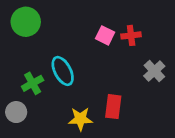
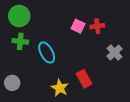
green cross: (33, 83) -> (20, 41), moved, turned 35
red rectangle: (113, 107) -> (84, 79), turned -36
yellow star: (80, 119) -> (60, 88), turned 30

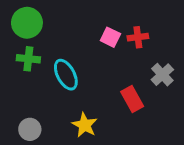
red rectangle: (84, 79) -> (132, 99), moved
gray circle: (12, 83) -> (30, 129), moved

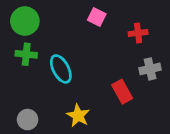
pink square: (110, 37) -> (97, 17), moved
red cross: (138, 37) -> (138, 33), moved
gray cross: (162, 75) -> (150, 69), turned 30

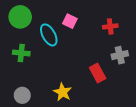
pink square: (97, 17) -> (70, 21), moved
green cross: (26, 54) -> (21, 53), moved
cyan ellipse: (61, 69) -> (49, 35), moved

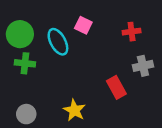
green circle: (20, 17) -> (20, 34), moved

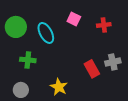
pink square: (83, 25) -> (74, 19), moved
green cross: (25, 63) -> (28, 60), moved
gray cross: (143, 66) -> (113, 62), moved

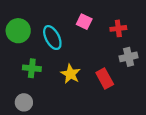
gray cross: (113, 62) -> (129, 57), moved
yellow star: (59, 87) -> (71, 74), moved

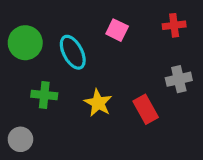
red cross: (118, 28) -> (174, 25), moved
gray circle: (24, 102) -> (20, 139), moved

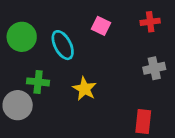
red rectangle: (146, 109) -> (143, 122), moved, turned 35
gray circle: (20, 139) -> (18, 105), moved, size x1.4

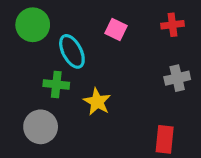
green circle: (22, 37) -> (33, 25), moved
green cross: (38, 82) -> (56, 84), moved
gray circle: (18, 105) -> (41, 127), moved

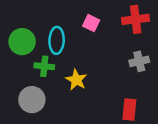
green circle: (33, 25) -> (22, 42), moved
red cross: (172, 25) -> (136, 19), size x1.5
cyan ellipse: (72, 51) -> (57, 40), turned 30

